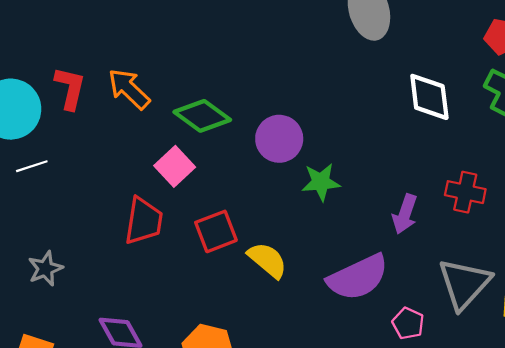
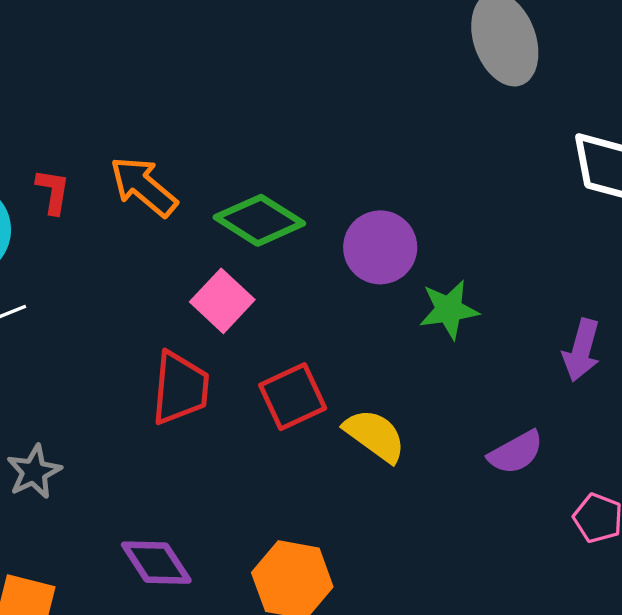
red L-shape: (70, 88) -> (53, 191), size x0.7
purple semicircle: (358, 277) -> (516, 452), size x0.6

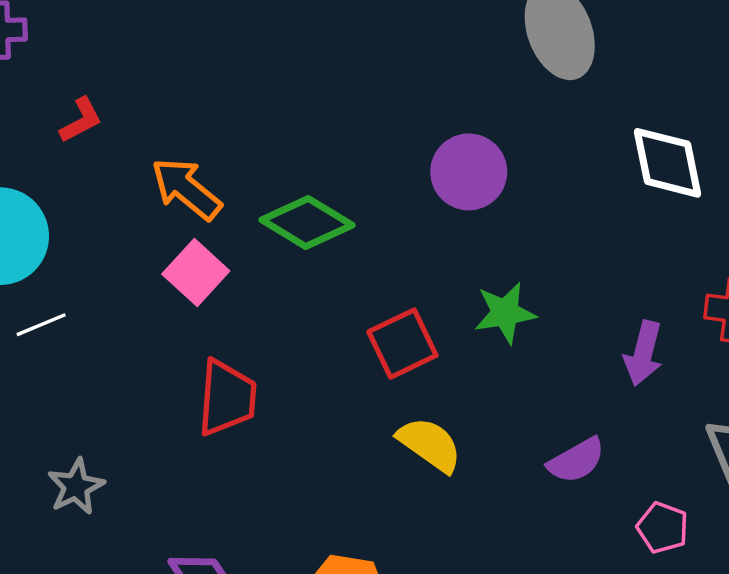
red L-shape: (53, 191) -> (81, 120), moved, turned 54
purple circle: (380, 247) -> (469, 172), moved
pink square: (222, 301) -> (196, 272), moved
red square: (293, 397) -> (402, 344), moved

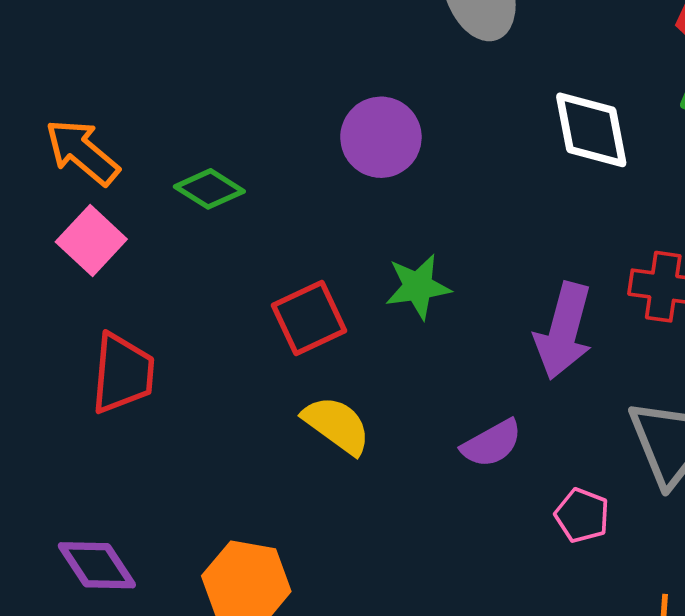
green diamond: (307, 222) -> (209, 189), size x0.7
purple arrow: (643, 353) -> (564, 331), size x1.4

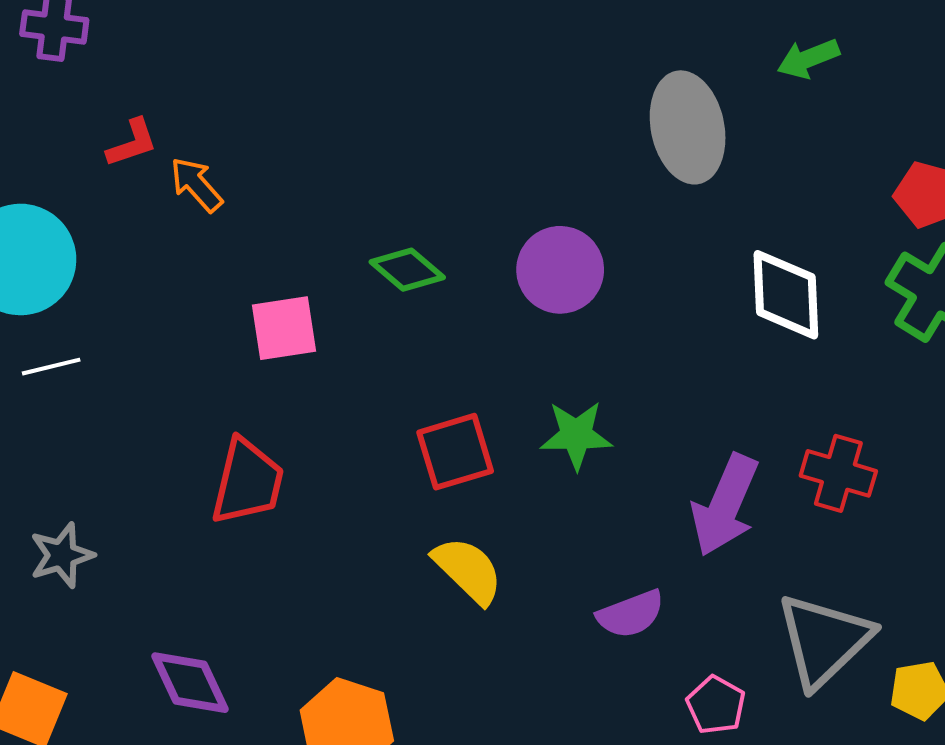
orange arrow: (82, 152) -> (196, 185), moved, size x0.7
green diamond: (209, 189) -> (407, 270), moved
pink square: (91, 241) -> (284, 328), moved, turned 30

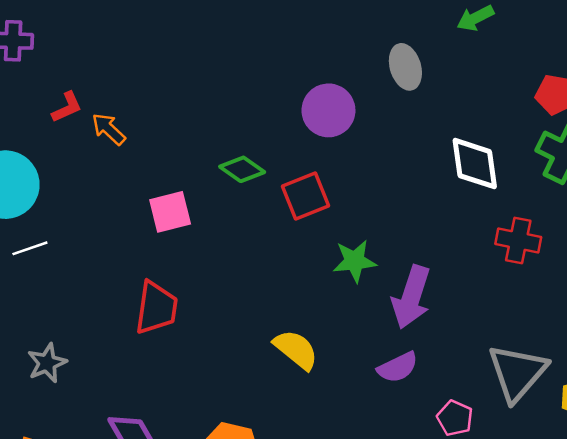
gray ellipse: (688, 127) -> (405, 67), size x0.7
purple circle: (560, 270) -> (328, 110), moved
red square: (455, 452) -> (305, 196), moved
red cross: (838, 473) -> (518, 241), moved
purple arrow: (725, 505) -> (411, 297), moved

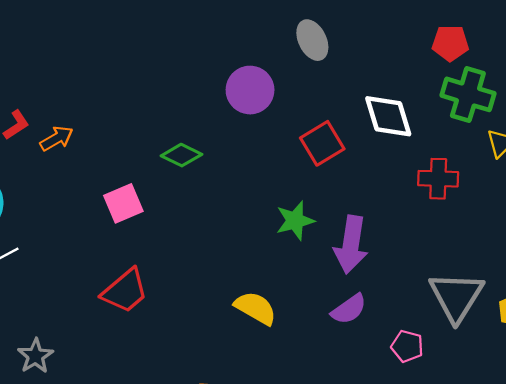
orange arrow: (109, 129) -> (57, 138), turned 116
red square: (305, 196) -> (322, 143), moved
red trapezoid: (156, 308) -> (125, 291), turned 51

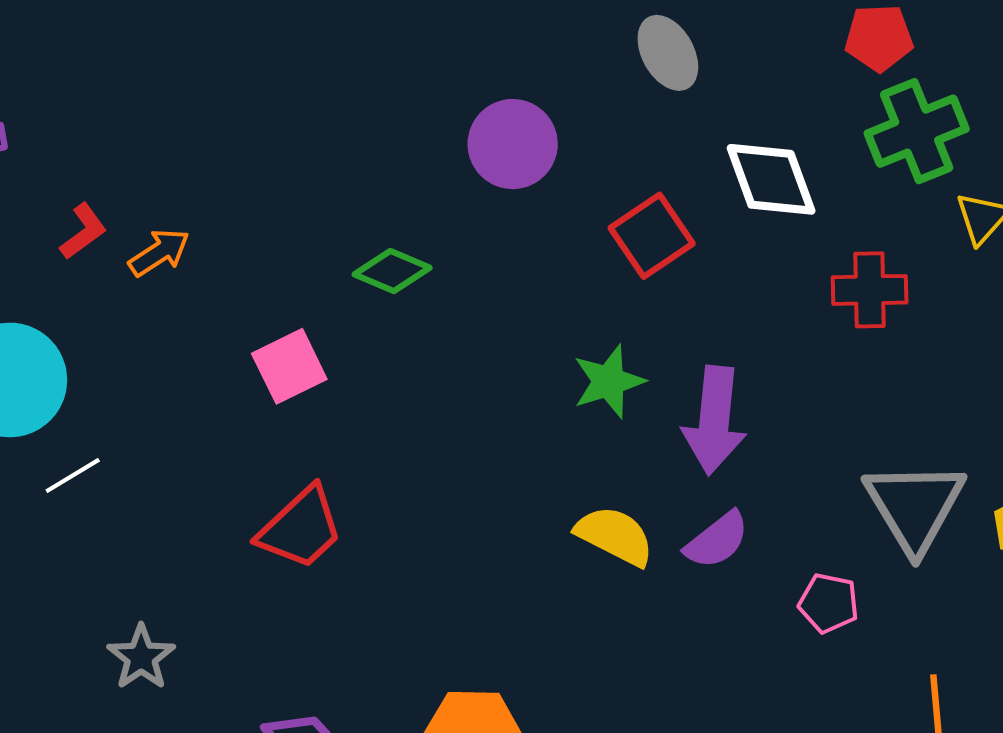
gray ellipse: (312, 40) -> (668, 53), moved
green cross: (468, 94) -> (917, 131), turned -36
yellow semicircle: (256, 308) -> (615, 536), moved

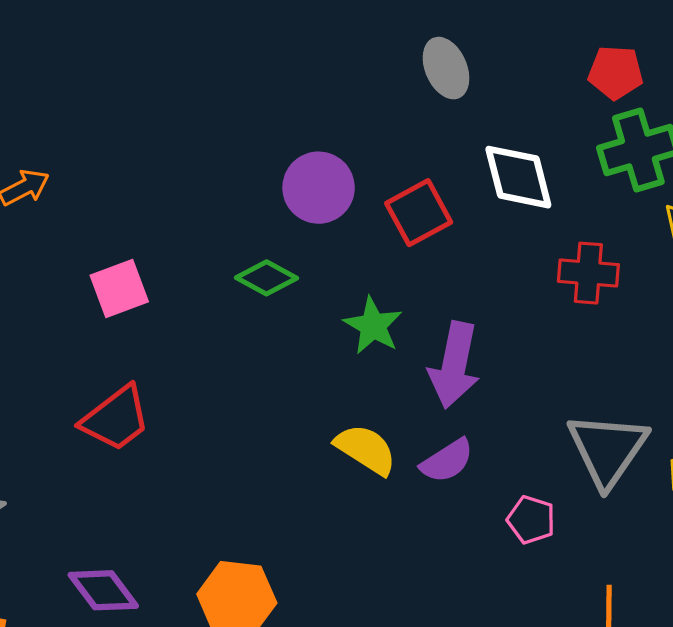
purple circle: (513, 144) -> (319, 188), moved
green diamond: (392, 271) -> (267, 278), moved
green star: (609, 381) -> (373, 326), turned -30

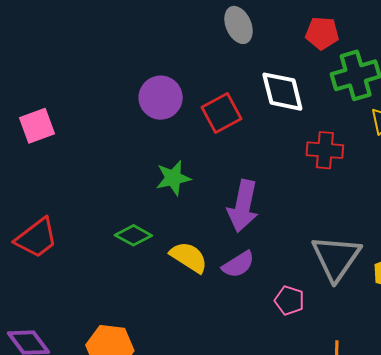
red pentagon: (616, 72) -> (322, 33), moved
green diamond: (267, 278) -> (133, 235), moved
pink square: (119, 289) -> (37, 126), moved
green star: (373, 326) -> (173, 178), moved, turned 30

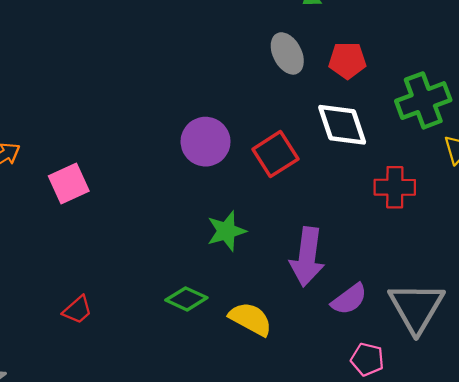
red pentagon: (322, 33) -> (347, 60), moved
red trapezoid: (36, 238) -> (77, 310), size x0.6
purple semicircle: (238, 264) -> (349, 299), moved

